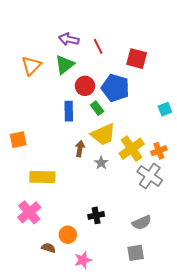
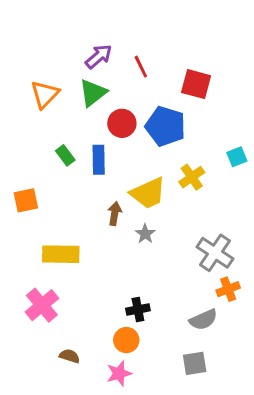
purple arrow: (69, 39) -> (99, 56), turned 126
green rectangle: (97, 108) -> (65, 155), moved
yellow cross: (132, 149) -> (192, 177), moved, size x0.7
orange cross: (159, 151) -> (228, 289), moved
orange circle: (68, 235) -> (126, 340), moved

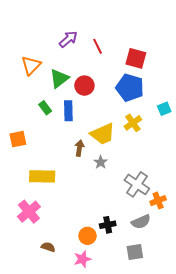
green triangle: (93, 93) -> (59, 78), moved
blue pentagon: (166, 126) -> (130, 88), moved
gray cross: (215, 253) -> (137, 184), moved
black cross: (138, 309) -> (108, 225), moved

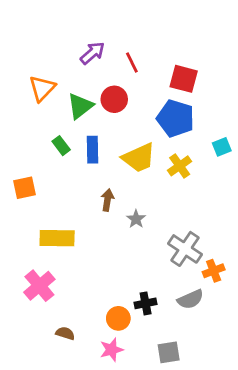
red circle: (84, 86) -> (114, 99), moved
yellow trapezoid: (103, 134) -> (139, 158), moved
gray square: (135, 252) -> (169, 352), moved

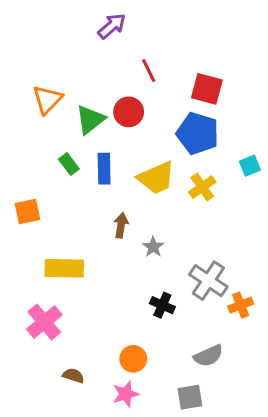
purple arrow: (92, 53) -> (112, 26), moved
gray semicircle: (190, 299) -> (208, 356), moved
black cross: (146, 303) -> (162, 305), moved, turned 35

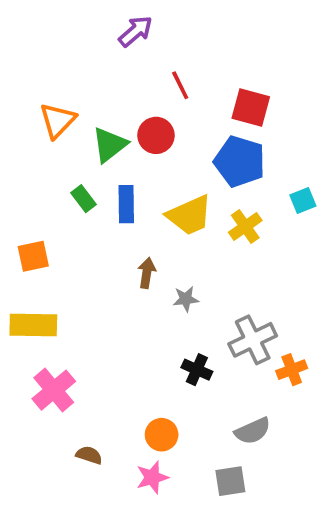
gray star: (153, 247) -> (186, 299), turned 30
yellow rectangle: (64, 268) -> (33, 325), moved
gray cross: (208, 281) -> (253, 340), turned 30

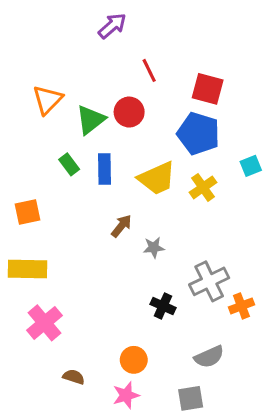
brown arrow: (147, 273) -> (121, 226), turned 30

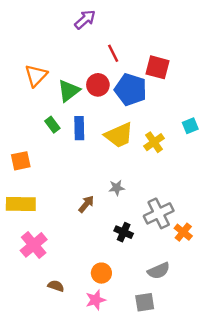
blue pentagon: (198, 134) -> (131, 90), moved
brown arrow: (121, 226) -> (86, 204), moved
orange cross: (241, 306) -> (183, 232), turned -30

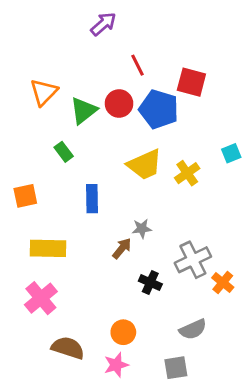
blue rectangle: (79, 128) -> (92, 199), moved
yellow rectangle: (21, 204) -> (48, 248), moved
brown arrow: (86, 204) -> (122, 248), moved
brown semicircle: (56, 286) -> (68, 348), size x1.6

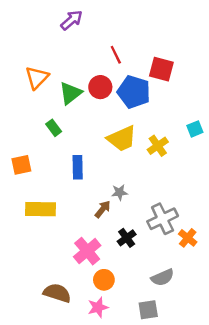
purple arrow: (103, 24) -> (72, 20), moved
black cross: (150, 282) -> (127, 238), turned 30
pink cross: (41, 298) -> (87, 251), moved

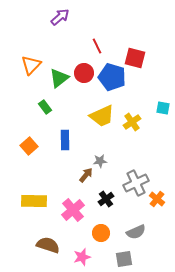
cyan square: (195, 129) -> (163, 108), turned 32
orange square: (21, 165) -> (29, 146), moved, turned -30
yellow rectangle: (40, 209) -> (34, 201), moved
orange circle: (104, 280) -> (101, 233), moved

